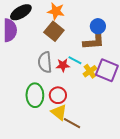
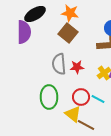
cyan line: (75, 60) -> (98, 99), moved
red circle: (58, 95) -> (81, 97), moved

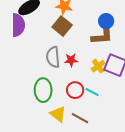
yellow triangle: (73, 114) -> (58, 114), moved

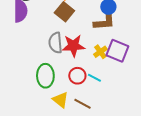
red star: (71, 60) -> (73, 46), size x1.6

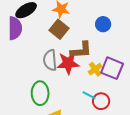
brown L-shape: (104, 22) -> (81, 50), moved
red circle: (77, 76) -> (101, 101), moved

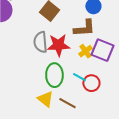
brown L-shape: (81, 50) -> (84, 28), moved
green ellipse: (40, 93) -> (54, 75), moved

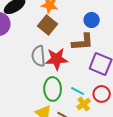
yellow cross: (85, 51) -> (84, 104), moved
red circle: (91, 83) -> (102, 94), moved

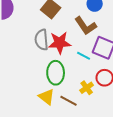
brown L-shape: (83, 42) -> (86, 26), turned 60
cyan line: (78, 91) -> (84, 56), moved

